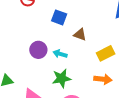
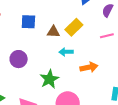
yellow rectangle: (106, 53) -> (74, 27), moved
cyan arrow: (60, 54) -> (66, 52), moved

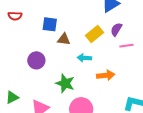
purple semicircle: (108, 10) -> (116, 29), moved
brown triangle: (53, 32) -> (64, 39), moved
green star: (49, 79) -> (65, 83), turned -30

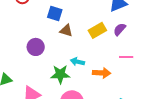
pink line: (127, 46) -> (126, 57), moved
cyan arrow: (84, 58) -> (78, 62), moved
green star: (65, 83) -> (60, 74), turned -30

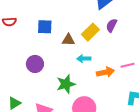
brown triangle: (66, 31) -> (68, 40), moved
pink line: (126, 57) -> (128, 65), moved
cyan arrow: (78, 62) -> (84, 59), moved

